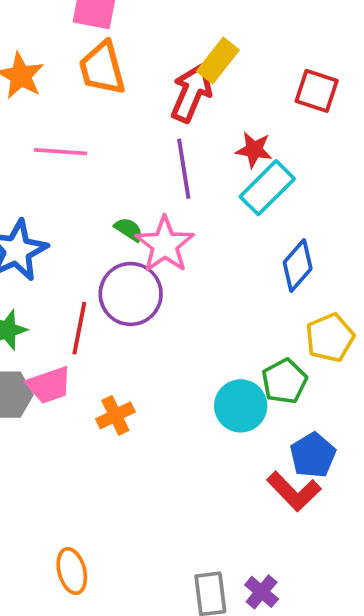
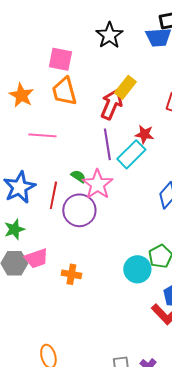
cyan rectangle: (267, 188) -> (131, 154), moved
red line: (79, 328) -> (53, 195), moved
orange cross: (115, 415) -> (71, 274), turned 36

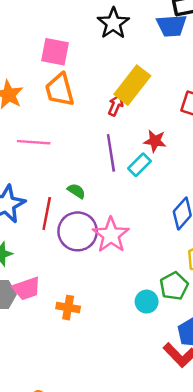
yellow rectangle: (125, 87) -> (132, 85), size x1.4
red arrow: (111, 104) -> (116, 105), size x0.6
cyan rectangle: (131, 154) -> (139, 165), size x0.7
pink star: (97, 184) -> (111, 235), moved
cyan circle: (137, 269) -> (147, 302), size x0.7

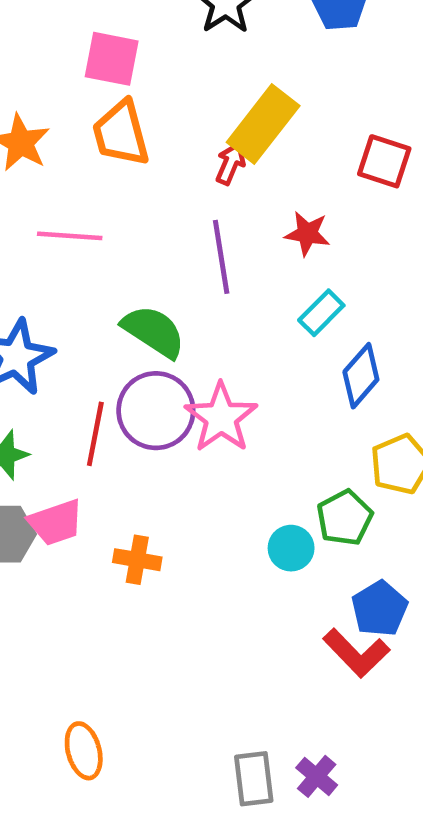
cyan rectangle: (139, 165) -> (321, 313), moved
green semicircle: (76, 191) -> (154, 331), size x1.8
red line: (47, 214) -> (95, 434), moved

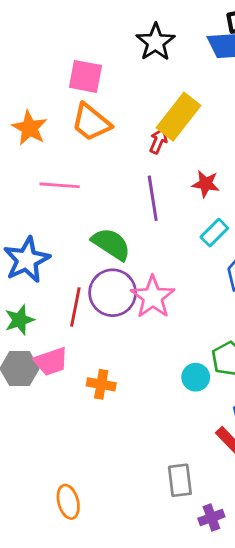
orange trapezoid: (121, 133) -> (91, 122), turned -36
purple cross: (317, 776) -> (211, 518), turned 30
gray rectangle: (254, 779) -> (180, 480), moved

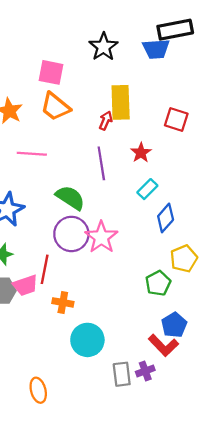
yellow rectangle: (178, 117) -> (121, 102), turned -40
red star: (206, 184) -> (141, 153), turned 30
red line: (75, 307) -> (45, 269), moved
cyan circle: (196, 377) -> (87, 340), moved, size x1.6
purple cross: (211, 518) -> (145, 371), moved

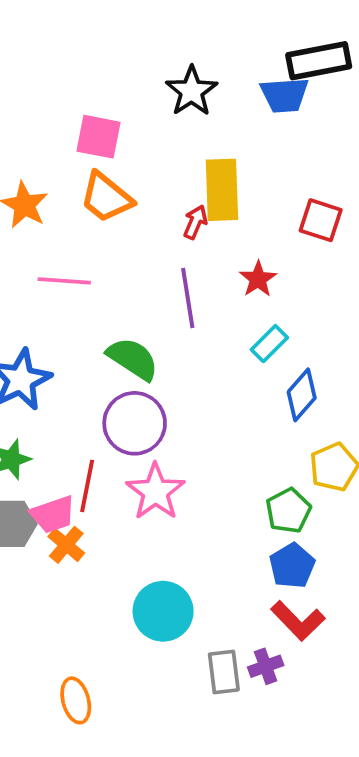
pink star: (101, 237) -> (155, 492), moved
orange cross: (63, 302) -> (66, 545), moved, turned 30
blue pentagon: (174, 325) -> (292, 566), moved

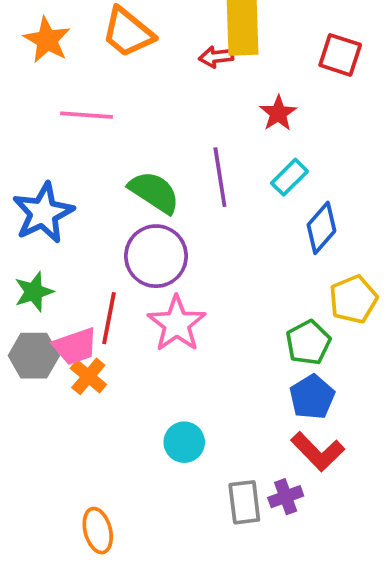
red arrow: (195, 222) -> (216, 57), turned -120
purple line: (188, 298) -> (220, 177), moved
cyan circle: (163, 611) -> (184, 442), size x0.7

